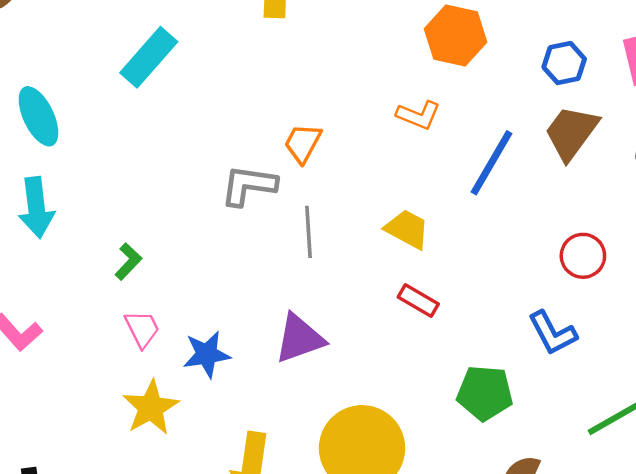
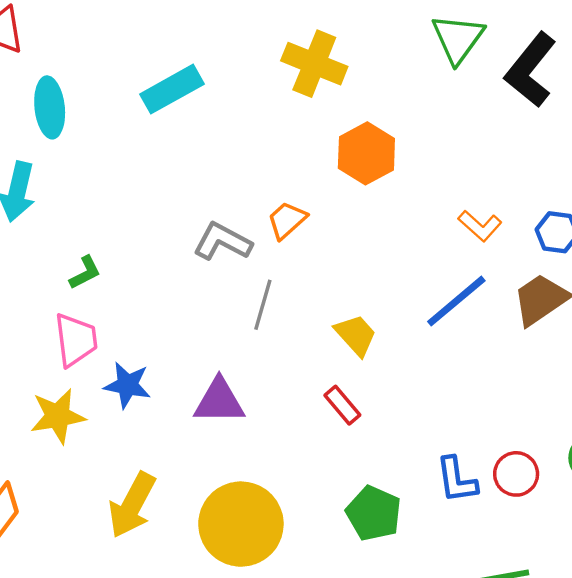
orange hexagon: (456, 36) -> (366, 153), moved
orange L-shape: (418, 115) -> (480, 226), moved
red circle: (583, 256) -> (516, 474), moved
pink trapezoid: (142, 329) -> (76, 340), size x1.4

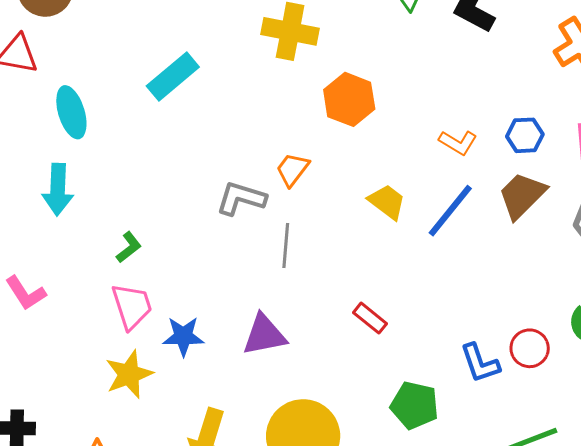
yellow trapezoid: (356, 335) -> (387, 202), moved

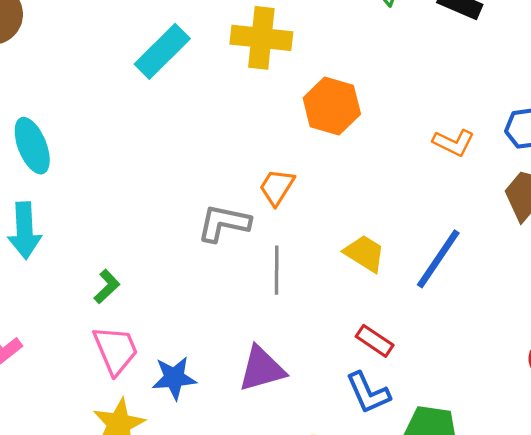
cyan rectangle: (173, 76) -> (162, 51), moved
yellow trapezoid: (387, 202) -> (364, 253), moved
blue line: (450, 211) -> (438, 259), moved
blue L-shape: (480, 363) -> (368, 393), moved

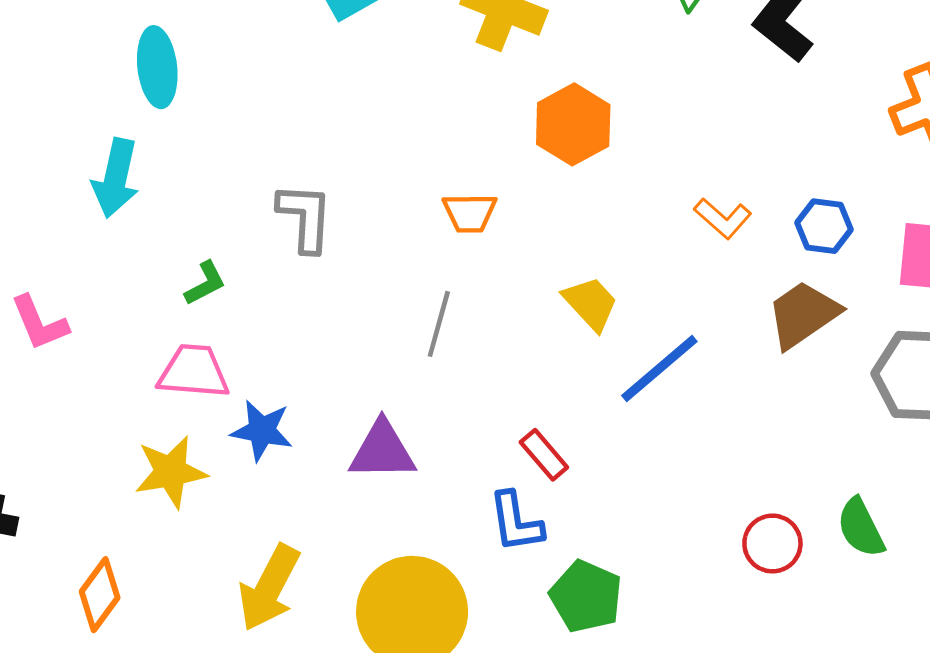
orange trapezoid: (277, 187) -> (470, 213), turned -138
gray L-shape: (224, 223) -> (305, 217), moved, turned 66
yellow trapezoid: (364, 253) -> (591, 303), moved
pink trapezoid: (116, 350) -> (194, 372), turned -78

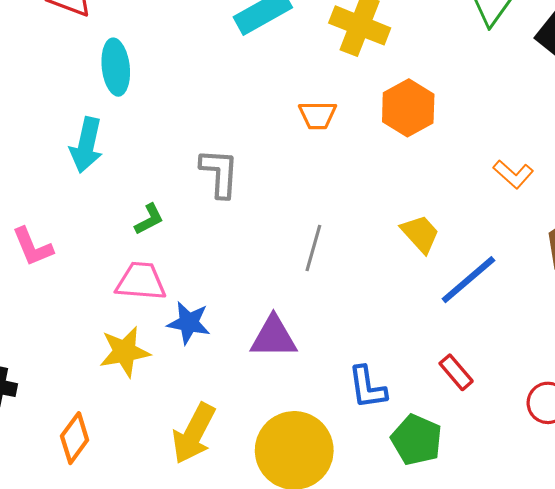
orange trapezoid: (470, 213) -> (318, 115), moved
red rectangle: (544, 455) -> (456, 372), moved

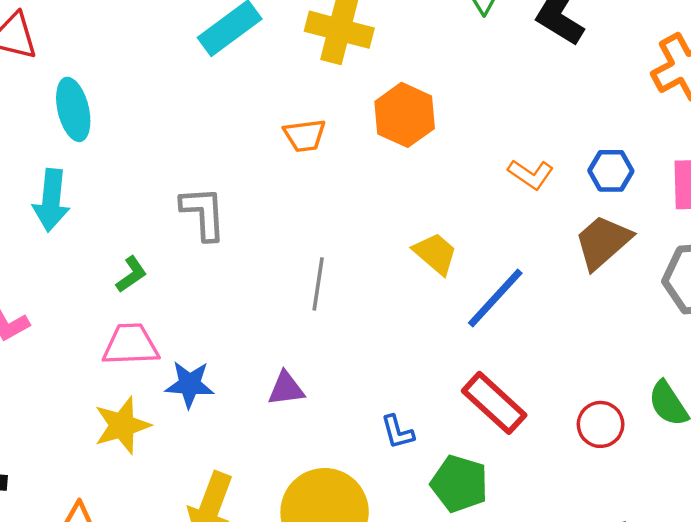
purple triangle: (274, 337) -> (286, 389), size x0.7
red rectangle: (456, 372) -> (494, 403), size x1.6
blue L-shape: (367, 387) -> (397, 432), size x0.7

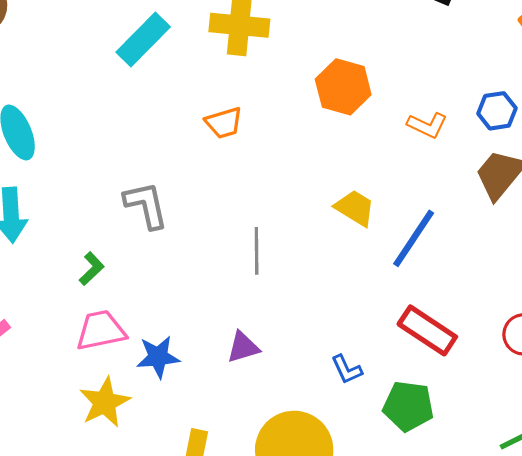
orange hexagon: (405, 115) -> (343, 87), moved

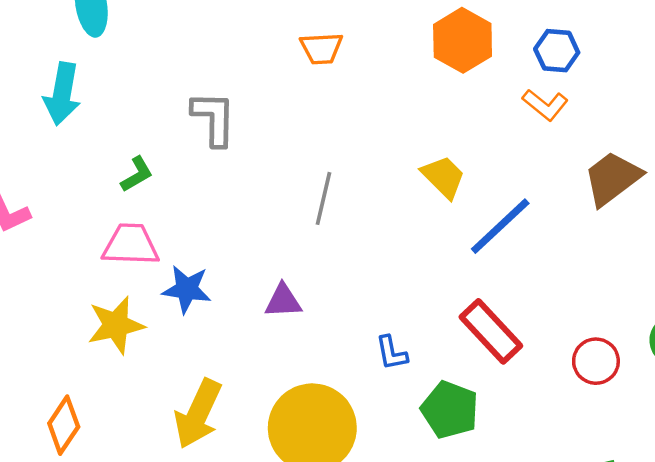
blue hexagon: (497, 111) -> (557, 51), moved

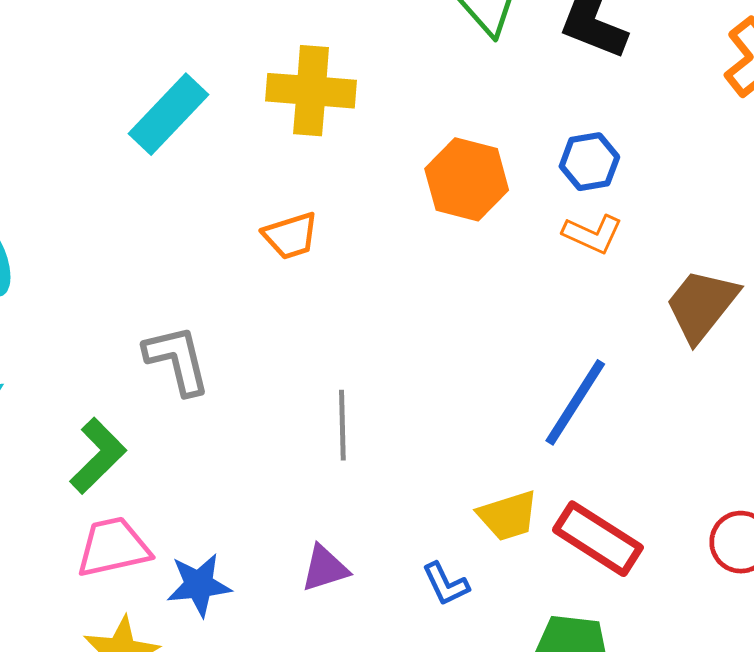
green L-shape: (137, 174) -> (98, 456), size x1.5
yellow trapezoid: (443, 177) -> (508, 516), moved, turned 132
blue L-shape: (392, 353) -> (446, 584), moved

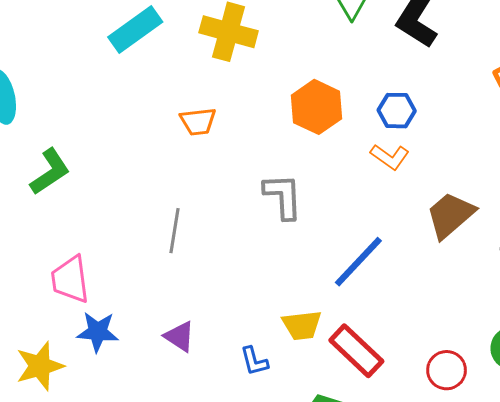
gray L-shape: (177, 360) -> (283, 196), moved
gray line: (342, 425) -> (174, 231), moved
green L-shape: (98, 456) -> (50, 172), moved
pink trapezoid: (113, 547) -> (70, 279), moved, turned -96
purple triangle: (325, 568) -> (180, 336), turned 40

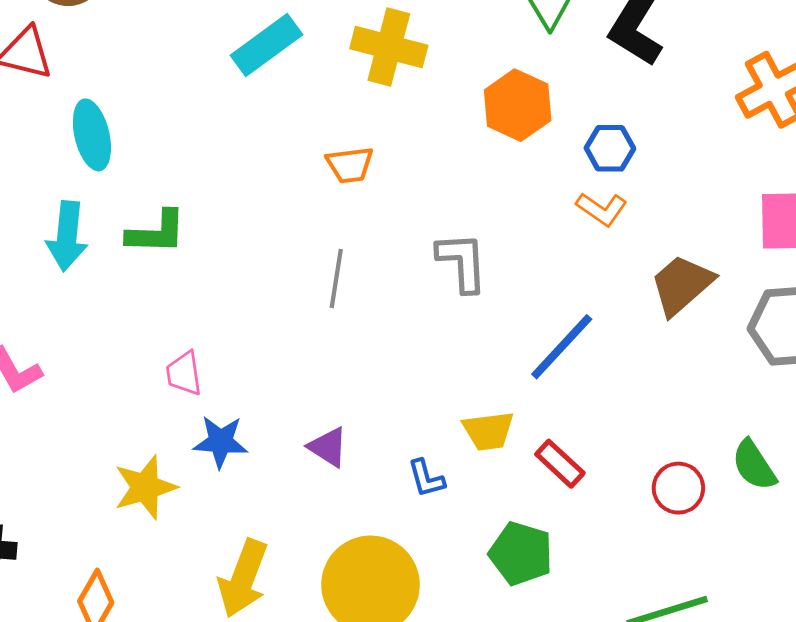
orange hexagon: (317, 107) -> (518, 105), moved
green L-shape: (50, 172) -> (156, 232), turned 36
gray line: (174, 231) -> (336, 278), moved
pink trapezoid: (70, 279) -> (184, 373), size x0.7
red rectangle: (356, 351) -> (560, 464), size x0.7

